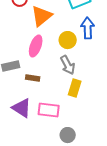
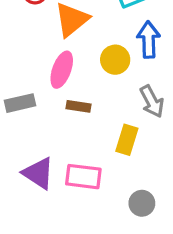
gray arrow: (68, 65) -> (152, 101), moved
brown rectangle: (33, 78) -> (78, 106), moved
gray circle: (68, 135) -> (142, 203), moved

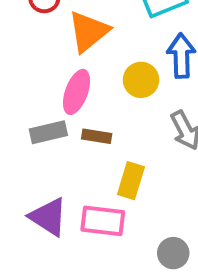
gray rectangle: (20, 103) -> (48, 132), moved
yellow rectangle: (127, 140) -> (131, 181), moved

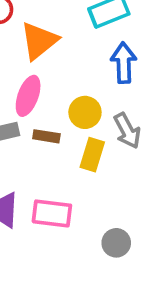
yellow circle: (141, 80) -> (85, 112), moved
yellow rectangle: (131, 181) -> (92, 155), moved

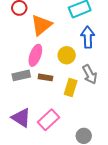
yellow circle: (85, 112) -> (67, 55), moved
pink rectangle: (52, 213) -> (48, 120), turned -50

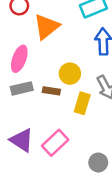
pink ellipse: (35, 55) -> (19, 59), moved
yellow circle: (67, 55) -> (70, 74), moved

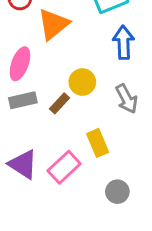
brown rectangle: (51, 91) -> (60, 103), turned -56
yellow rectangle: (82, 103) -> (98, 143), moved, turned -40

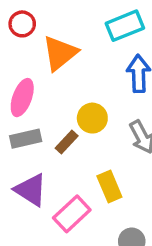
purple triangle: (23, 164) -> (31, 190), moved

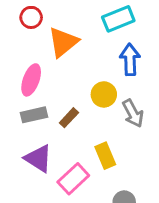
yellow circle: (92, 118) -> (104, 94), moved

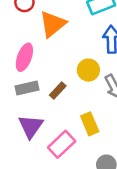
purple triangle: (38, 158) -> (31, 126), turned 32

